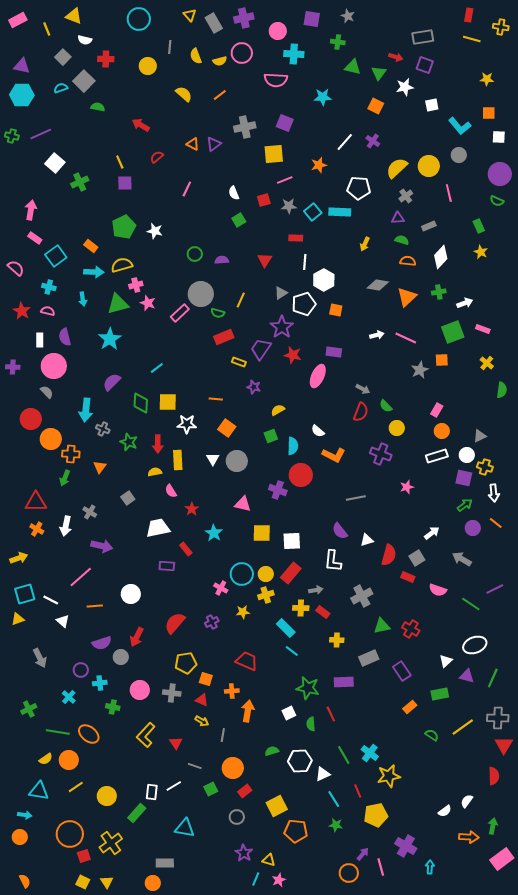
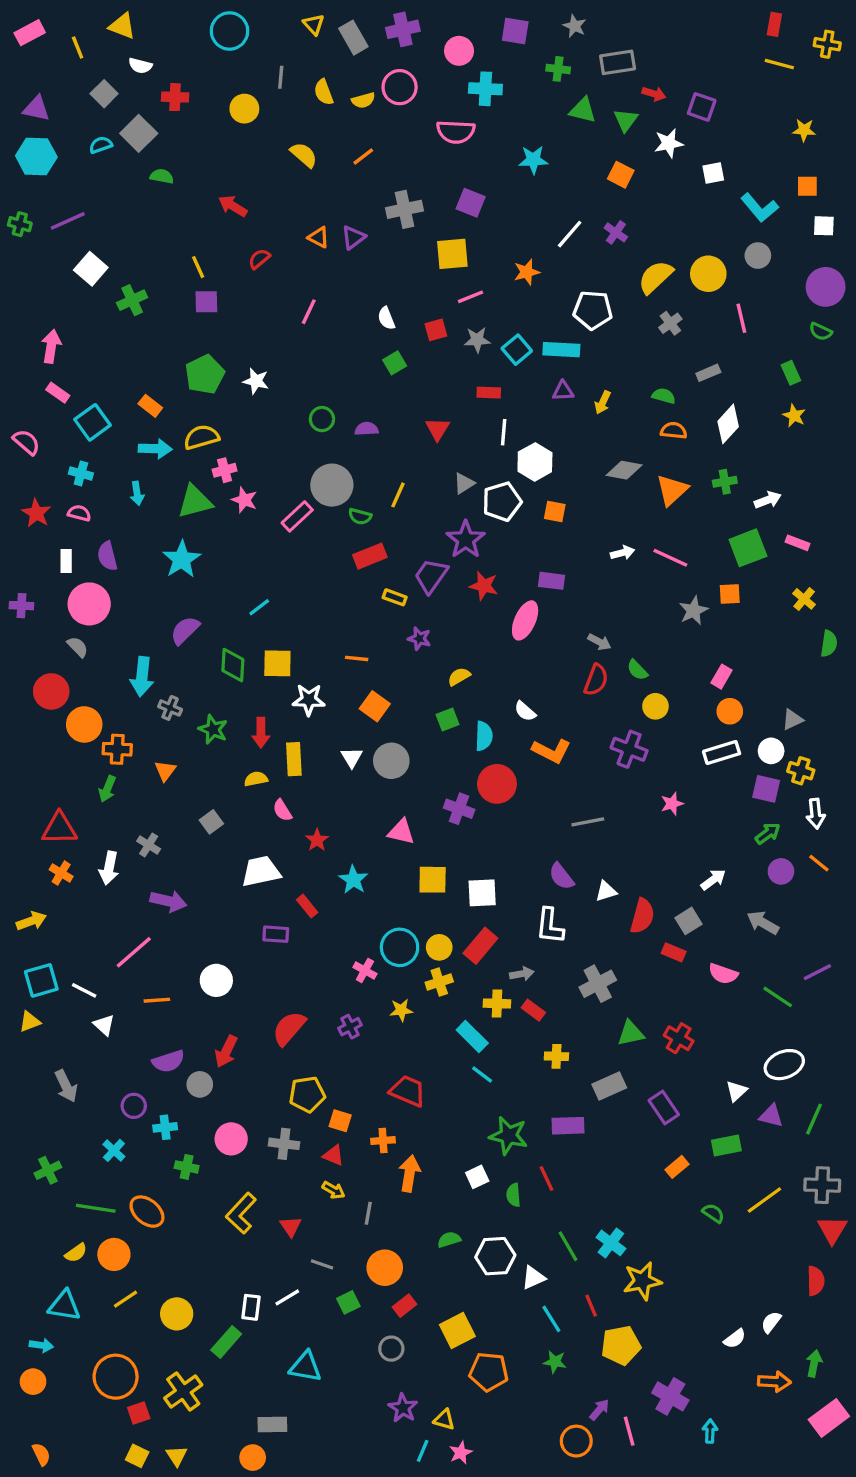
gray rectangle: (423, 37) -> (618, 62), moved
purple triangle: (398, 218) -> (563, 391), moved

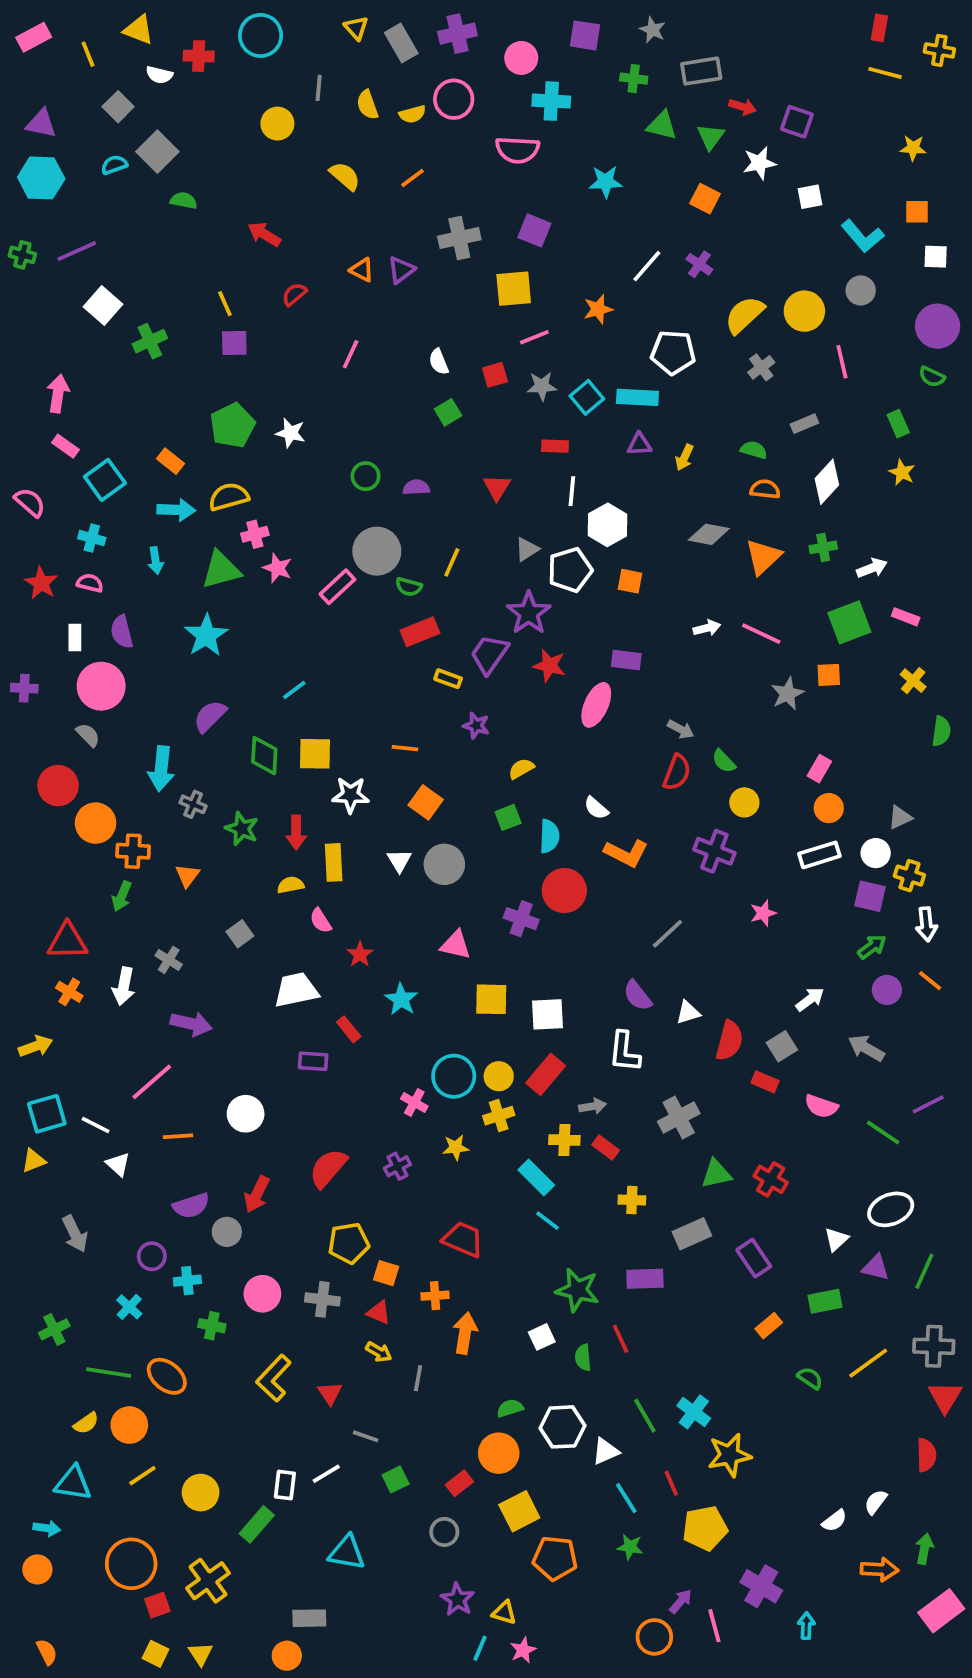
red cross: (175, 97) -> (199, 56), moved
gray line: (588, 822) -> (667, 934), turned -32
orange circle: (385, 1268) -> (499, 1453), moved

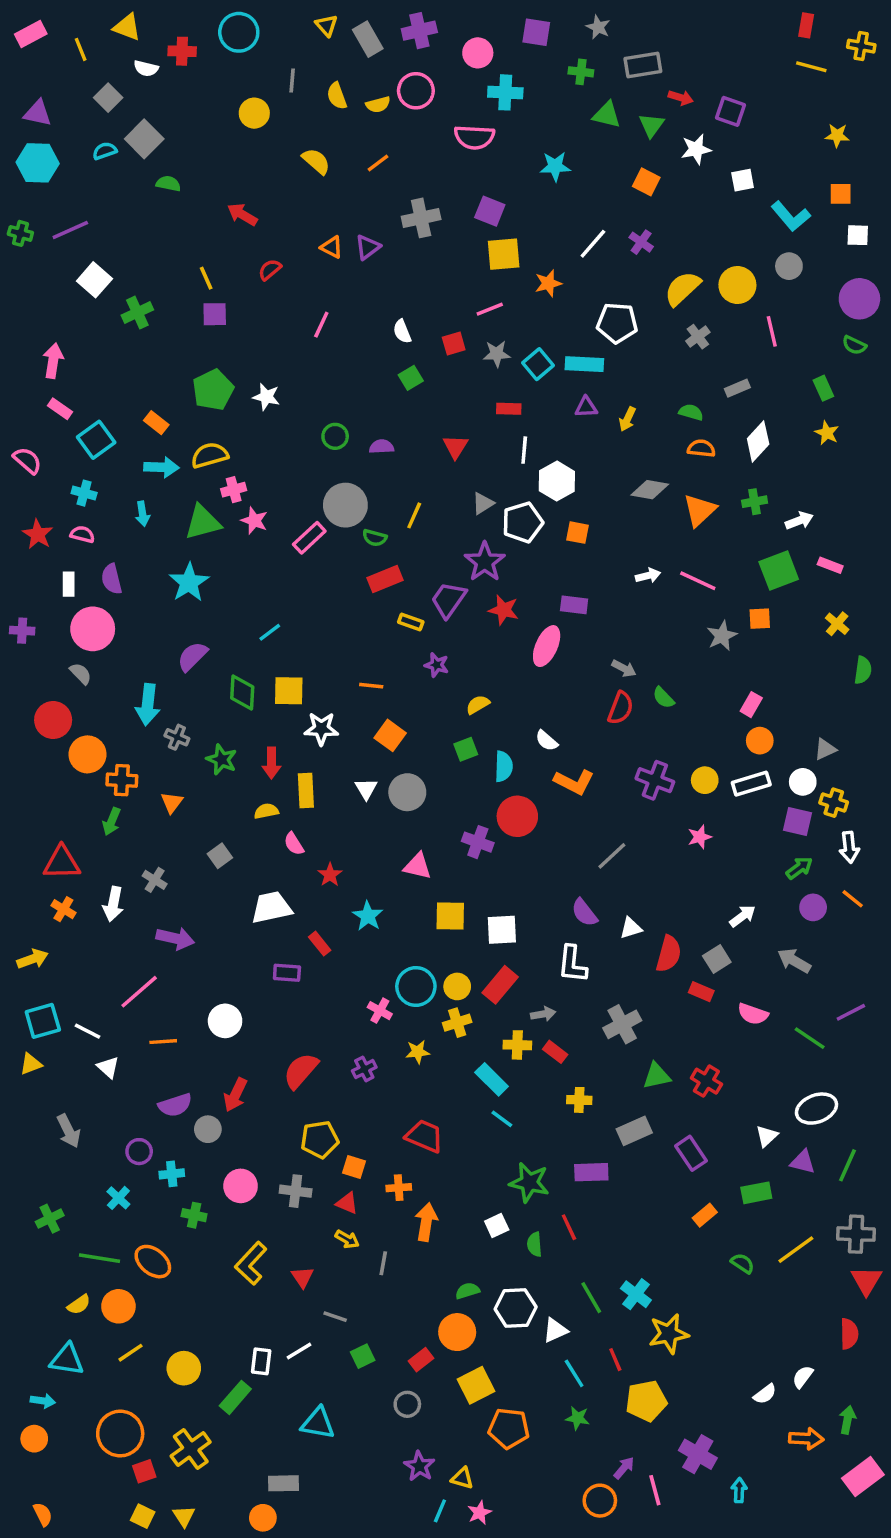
yellow square: (514, 289) -> (504, 254), moved
yellow circle: (744, 802) -> (705, 780), moved

